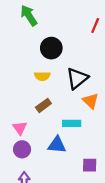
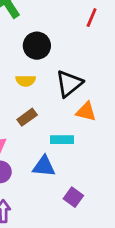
orange triangle: (91, 101) -> (86, 112), turned -30
purple square: (90, 165) -> (73, 197), moved, turned 35

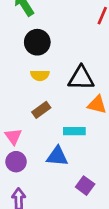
black circle: (37, 46) -> (37, 42), moved
black triangle: (69, 84) -> (81, 78), turned 40

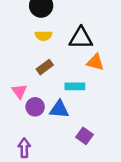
purple circle: (16, 162) -> (35, 107), moved

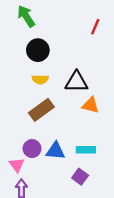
brown rectangle: (45, 67) -> (41, 110), size x1.5
cyan rectangle: (75, 86) -> (86, 150), moved
pink triangle: (19, 91) -> (17, 165), moved

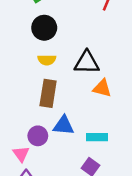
brown rectangle: (41, 110) -> (48, 93), turned -45
blue triangle: (55, 151) -> (64, 126), moved

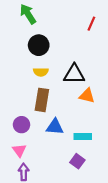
purple circle: (38, 136) -> (21, 125), moved

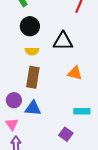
black triangle: (74, 74) -> (63, 41), moved
blue triangle: (55, 127) -> (33, 108), moved
cyan rectangle: (83, 136) -> (82, 111), moved

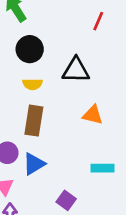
blue triangle: (33, 108) -> (34, 164), turned -36
purple square: (66, 134) -> (66, 200), moved

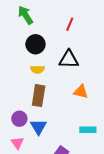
red line: (98, 21) -> (70, 24), moved
blue triangle: (34, 164) -> (39, 127), turned -30

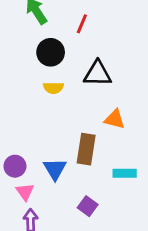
red line: (70, 24) -> (82, 24), moved
brown rectangle: (39, 96) -> (86, 149), moved
purple circle: (19, 119) -> (15, 166), moved

